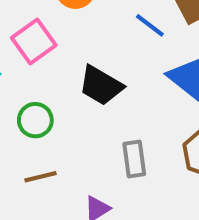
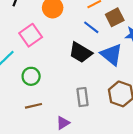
black trapezoid: (101, 85) -> (81, 52), moved

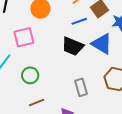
blue line: (91, 27) -> (79, 21), turned -49
pink square: (31, 35) -> (24, 37), turned 30

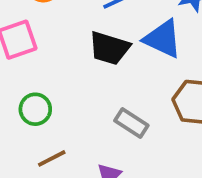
gray rectangle: (81, 87) -> (131, 123), turned -36

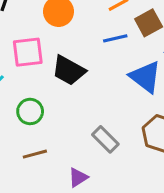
black trapezoid: (109, 48) -> (69, 70), moved

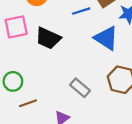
green circle: (30, 111) -> (13, 81), moved

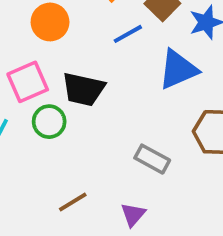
blue triangle: (106, 38) -> (178, 69), turned -44
green circle: (13, 81) -> (49, 122), moved

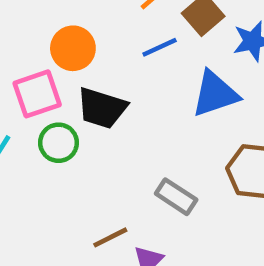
orange circle: (50, 22) -> (73, 48), moved
brown line: (73, 202) -> (110, 237), moved

